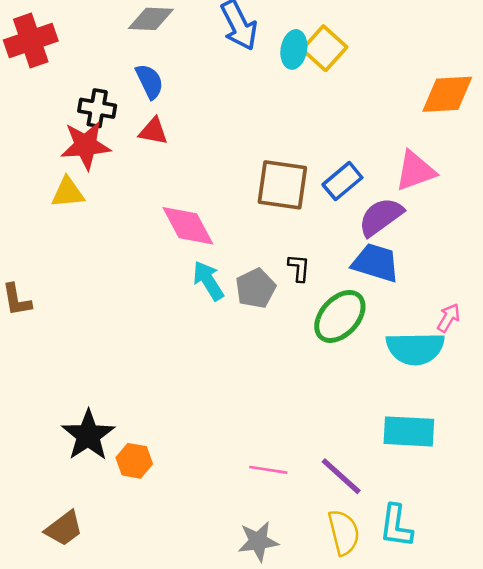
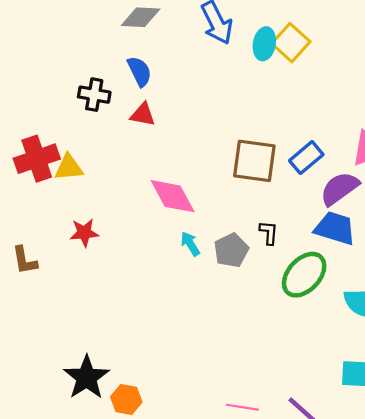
red cross: (31, 41) -> (37, 159), moved
red star: (86, 145) -> (84, 233), moved, size x0.7
cyan arrow: (208, 281) -> (190, 244), size x0.7

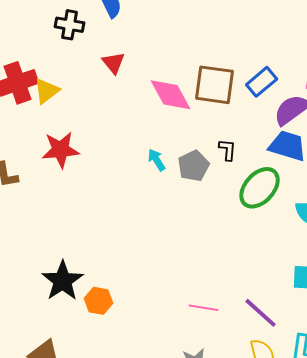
red triangle: (143, 114) -> (114, 63), moved, turned 40
yellow triangle: (69, 167) -> (47, 91), turned -32
pink diamond: (173, 196) -> (171, 95), moved
red star: (84, 233) -> (61, 150), size x1.4

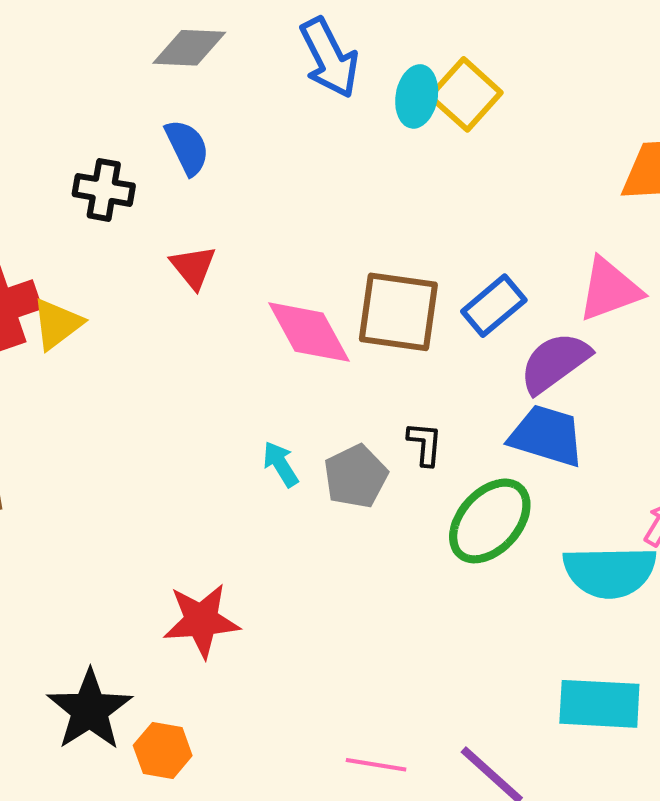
red star: (61, 150) -> (201, 621), moved

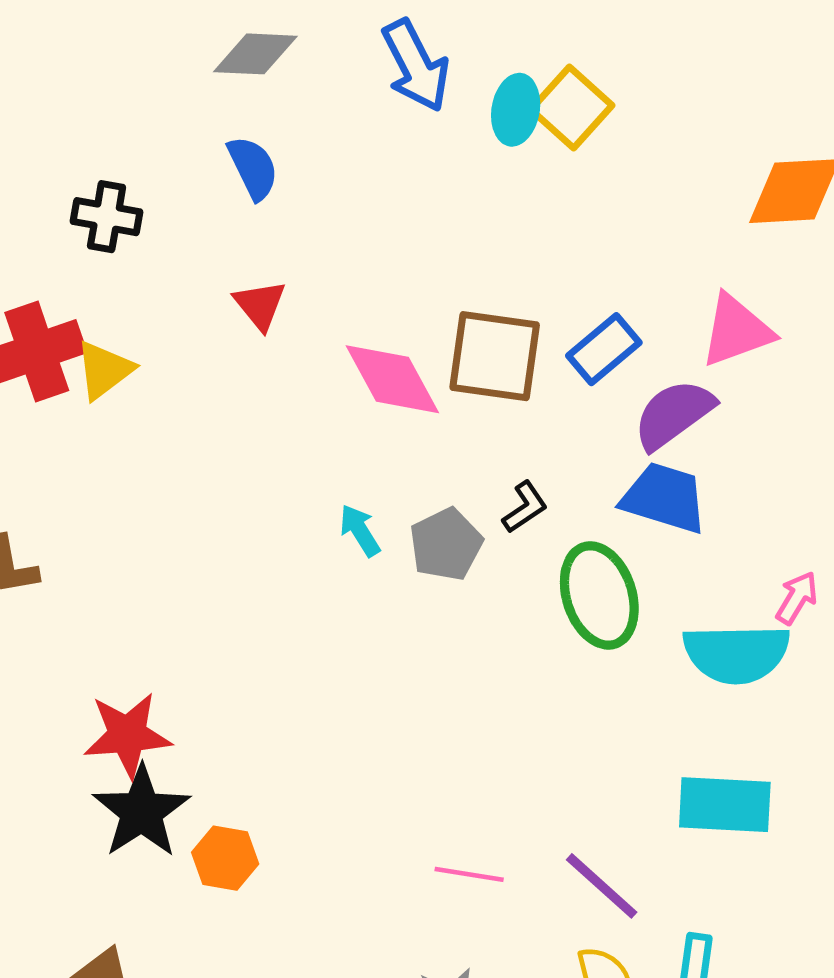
black cross: (104, 190) -> (107, 217), moved
black L-shape: (425, 444) -> (525, 507), turned 51
green ellipse: (490, 521) -> (599, 595), turned -60
red star: (201, 621) -> (127, 735), moved

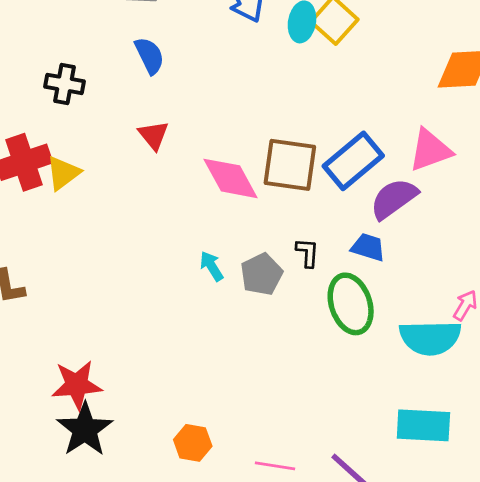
blue rectangle: (604, 349) -> (353, 161), size x1.4
blue trapezoid: (664, 498) -> (368, 247), moved, size x0.7
black L-shape: (525, 507) -> (307, 253), turned -52
orange hexagon: (225, 858) -> (193, 443), moved

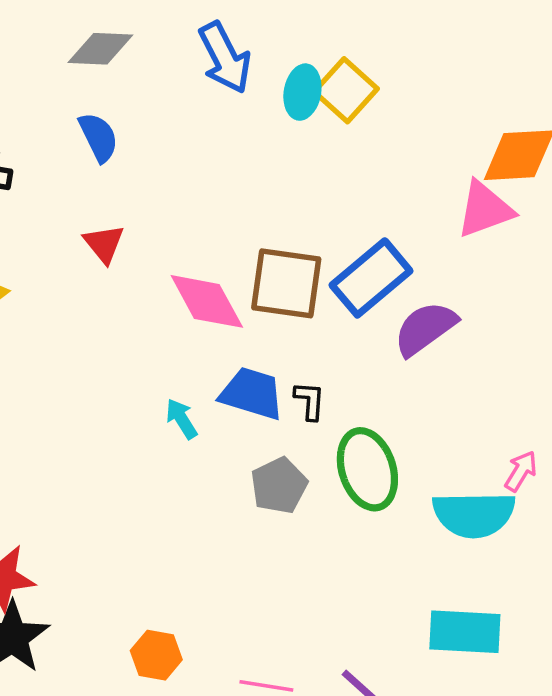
pink triangle: (430, 150) -> (485, 209), moved
blue trapezoid: (368, 247) -> (252, 393), moved, size x1.4
gray pentagon: (262, 274) -> (279, 486), moved

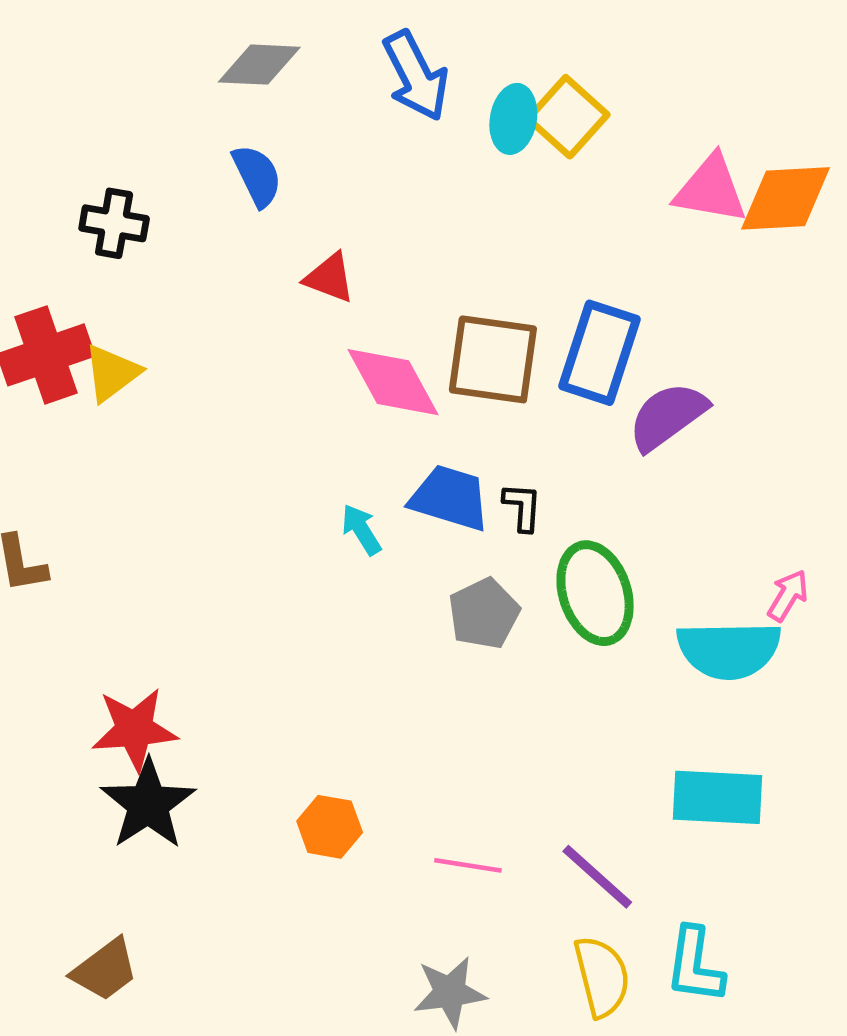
pink triangle: (485, 209) -> (711, 189), moved, turned 30
red triangle: (104, 244) -> (330, 278), moved, turned -30
blue rectangle: (371, 278) -> (600, 353), turned -32

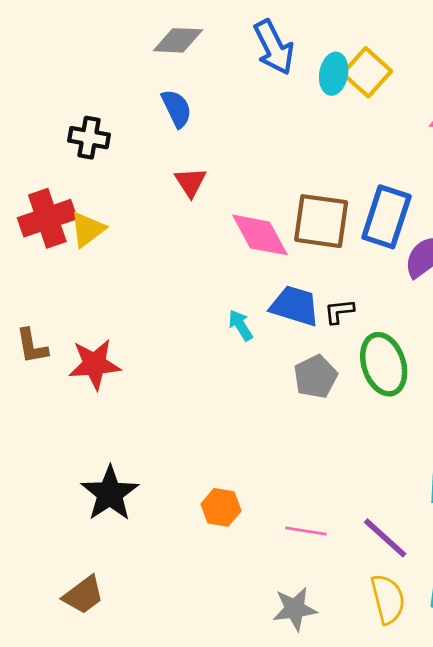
red triangle: (330, 278) -> (190, 182), moved, turned 36
black L-shape: (522, 507) -> (339, 311), turned -100
red star: (134, 729) -> (95, 364), moved

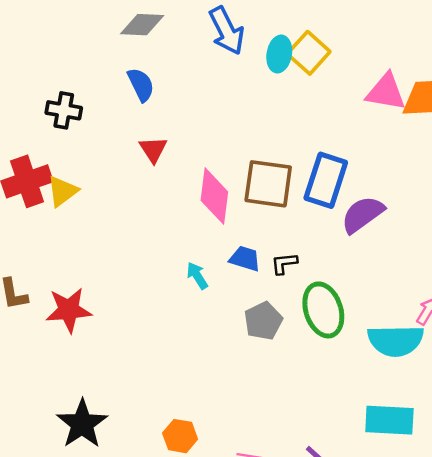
pink diamond: (260, 235) -> (214, 196), turned 36
blue trapezoid: (295, 306) -> (245, 259), size x0.7

